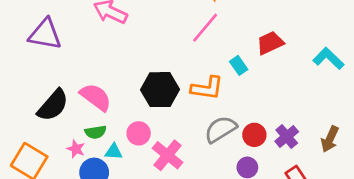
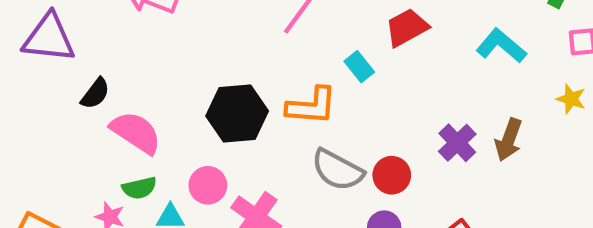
black semicircle: (53, 105) -> (95, 93), moved, size x0.6
gray semicircle: (221, 129) -> (337, 170), turned -116
purple cross: (287, 137) -> (457, 143), moved
brown arrow: (330, 139) -> (509, 140), moved

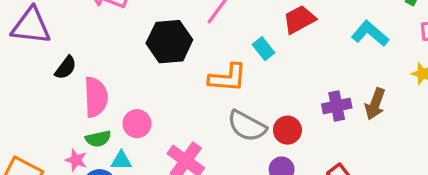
black hexagon: (237, 113) -> (169, 42), moved
pink semicircle: (136, 132) -> (96, 97), turned 54
purple cross: (457, 143) -> (337, 106), turned 32
pink circle: (208, 185) -> (137, 124), moved

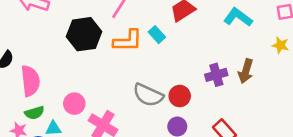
orange L-shape: (228, 78) -> (128, 41), moved
pink circle: (137, 124) -> (74, 104), moved

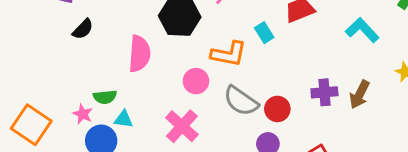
orange L-shape: (128, 41) -> (229, 54), moved
pink semicircle: (30, 81) -> (139, 54), moved
pink circle: (74, 104) -> (196, 81), moved

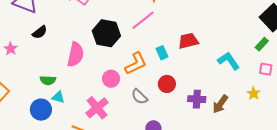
orange L-shape: (229, 54) -> (136, 64), turned -45
gray semicircle: (241, 101) -> (139, 97), size x0.7
red circle: (277, 109) -> (167, 84), moved
pink star: (83, 114) -> (11, 49), moved

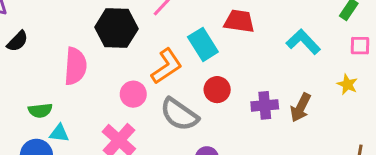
red trapezoid: (188, 41) -> (239, 21), turned 30
cyan rectangle: (162, 53) -> (203, 44), size x1.5
gray semicircle: (139, 97) -> (179, 114), size x1.5

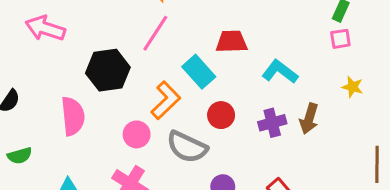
cyan L-shape: (303, 42) -> (280, 72), moved
pink square: (360, 46) -> (340, 39), moved
green semicircle: (40, 110) -> (20, 156), moved

